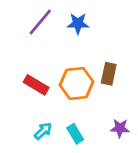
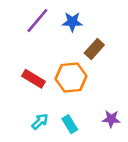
brown rectangle: (109, 74) -> (94, 49), moved, turned 30

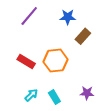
blue star: (72, 22) -> (68, 17), moved
brown rectangle: (94, 49) -> (83, 36), moved

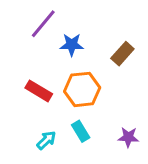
blue star: (68, 17) -> (72, 45), moved
cyan rectangle: (54, 97) -> (81, 131), moved

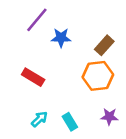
orange hexagon: (82, 89) -> (98, 76), moved
cyan rectangle: (81, 131) -> (70, 122), moved

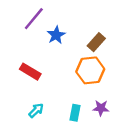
blue star: (61, 38) -> (56, 35), turned -30
cyan rectangle: (70, 122) -> (75, 113), moved, turned 42

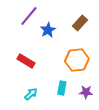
brown rectangle: (96, 42) -> (80, 23), moved
cyan rectangle: (75, 113) -> (62, 88), moved

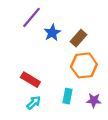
brown rectangle: (80, 23) -> (78, 38), moved
red rectangle: (26, 61) -> (30, 80), moved

